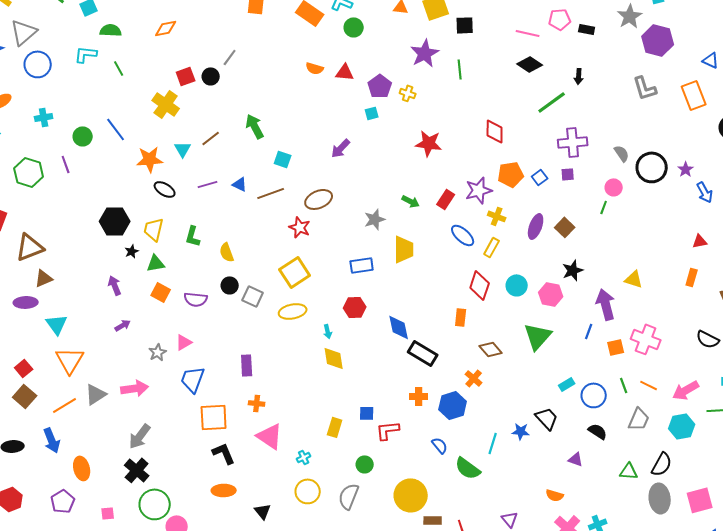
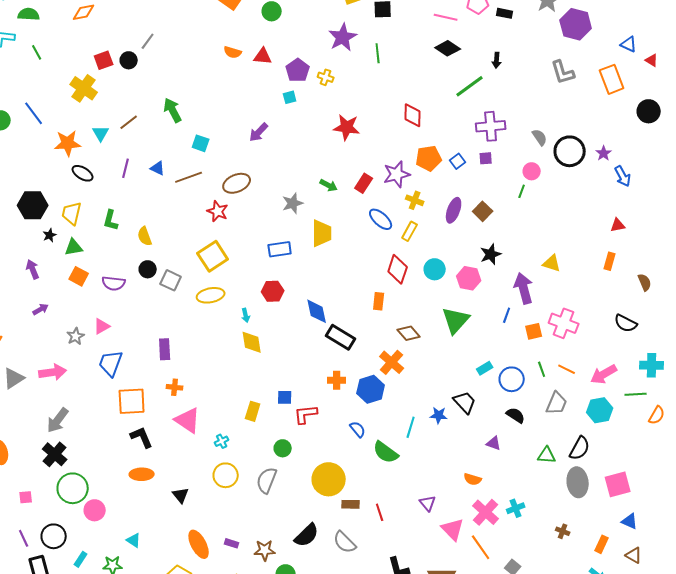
purple line: (208, 184) -> (126, 168), turned -60
orange cross: (474, 378) -> (392, 362), size x1.4

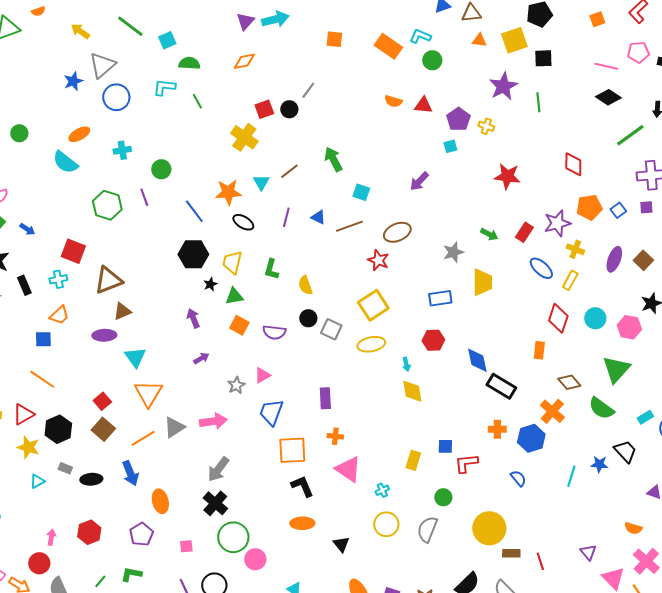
blue line: (34, 113) -> (194, 211), moved
green semicircle: (386, 452) -> (601, 408), moved

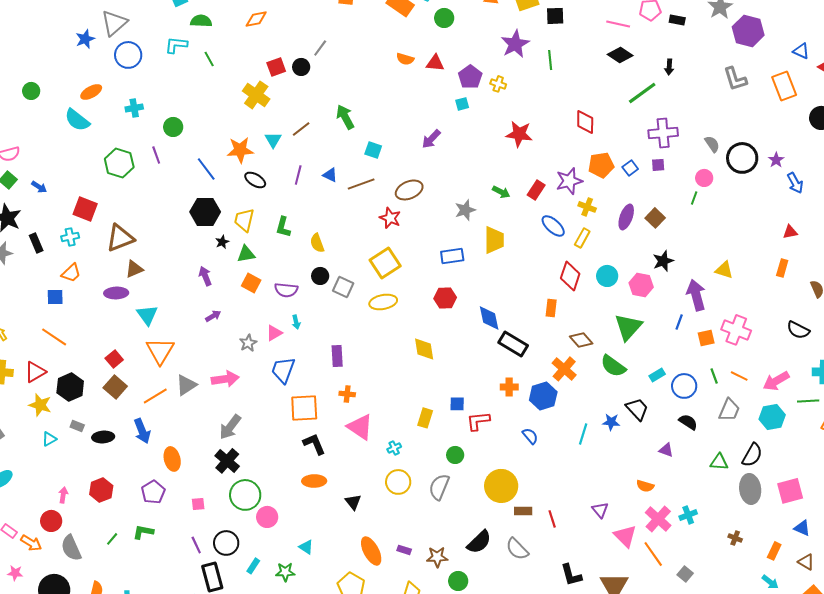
cyan arrow: (406, 364) -> (296, 322), moved

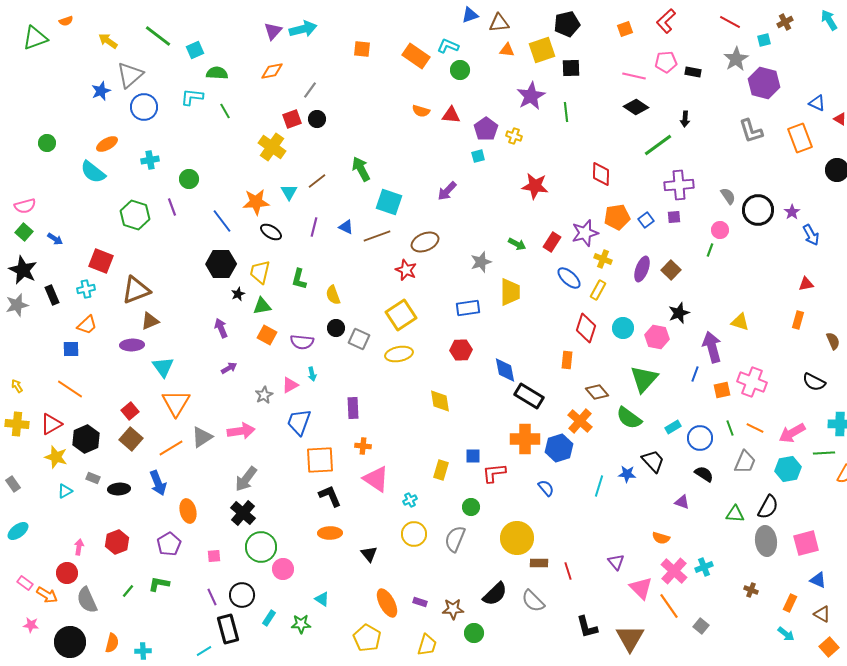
gray line: (320, 48) -> (310, 90), moved
cyan square: (373, 150) -> (389, 202), size x1.5
orange cross: (509, 387) -> (525, 439), size x1.6

